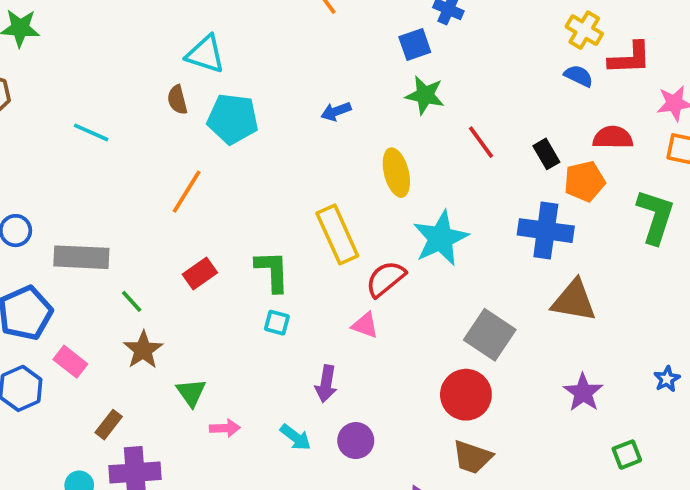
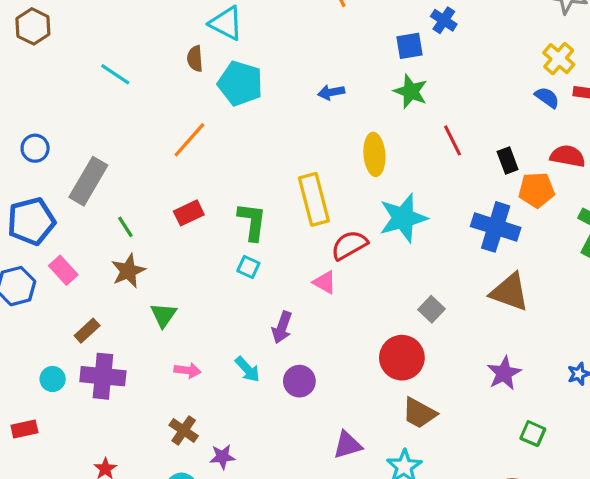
gray rectangle: (81, 257) -> (88, 181), turned -72
gray square: (490, 335) -> (432, 309), size x0.6
pink arrow: (225, 428) -> (187, 370), moved
green square: (627, 455) -> (533, 434), turned 35
brown trapezoid: (472, 457) -> (419, 413), moved

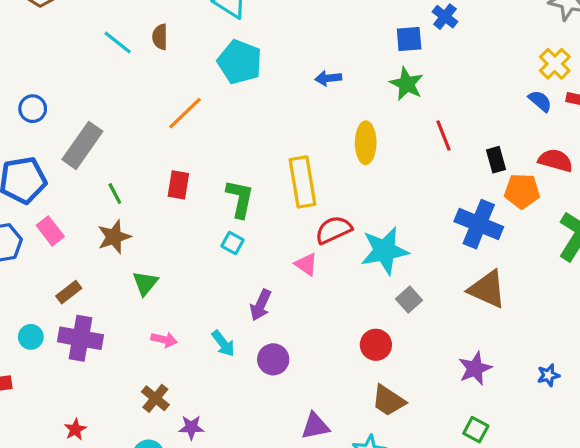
brown semicircle: (195, 59) -> (160, 37), moved
red rectangle: (189, 213) -> (178, 185), turned -60
cyan star: (403, 218) -> (385, 251), moved
red circle: (402, 358) -> (376, 345), size x0.7
green square: (533, 434) -> (476, 430), moved

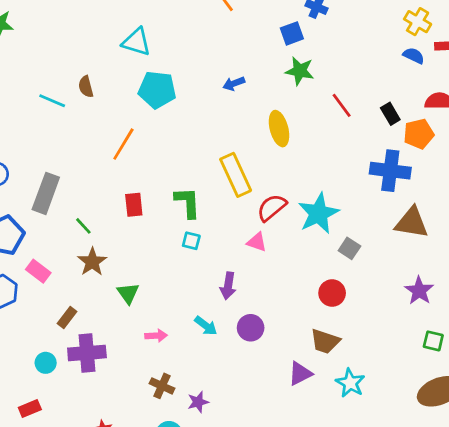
brown trapezoid: (388, 401) -> (325, 341), moved

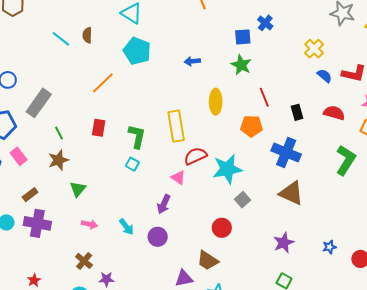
yellow cross: (418, 22) -> (314, 49), moved
orange pentagon: (419, 134) -> (251, 126), moved
purple arrow: (228, 286) -> (164, 204), moved

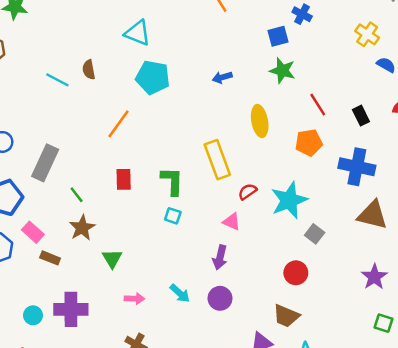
red semicircle: (195, 156) -> (247, 192), size x0.7
brown rectangle: (30, 195) -> (50, 258), moved, turned 70

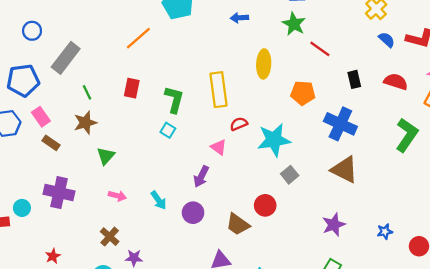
red line: (318, 105) -> (320, 49), moved, turned -35
cyan circle: (33, 315) -> (22, 208), moved
brown trapezoid: (286, 316) -> (238, 224), moved

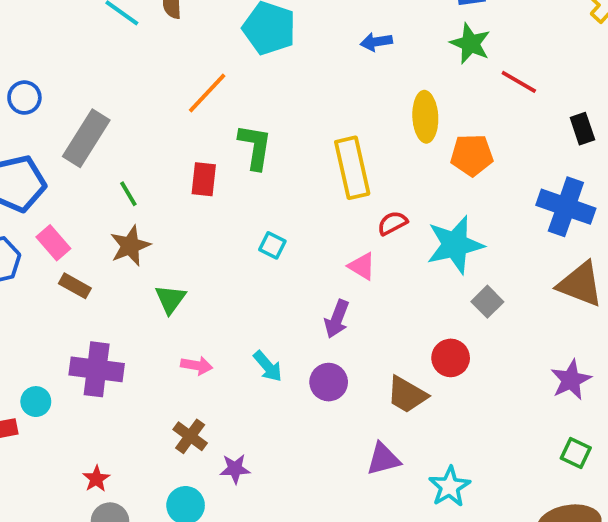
orange pentagon: (303, 93) -> (472, 155), moved
green L-shape: (174, 99) -> (255, 147), moved

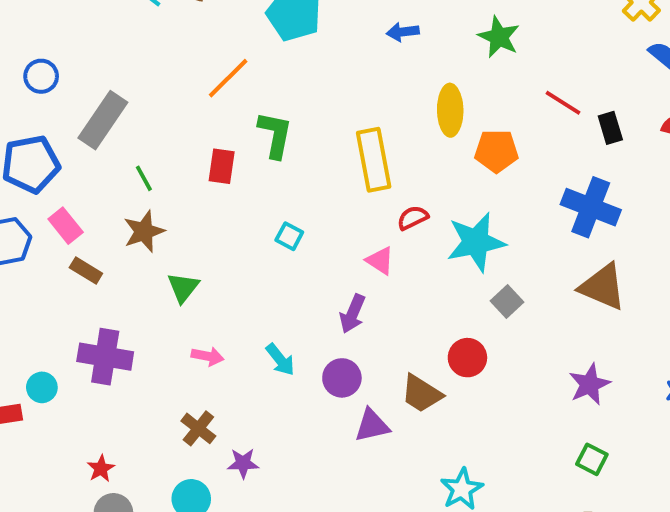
red line: (519, 82) -> (563, 103), moved
purple triangle: (383, 459) -> (372, 425), moved

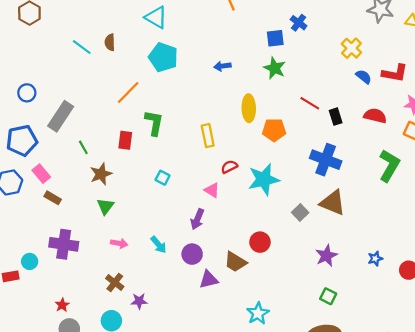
yellow rectangle: (374, 160) -> (208, 136), size x0.7
brown star: (144, 231) -> (101, 174), moved
gray square: (507, 301) -> (300, 213), moved

